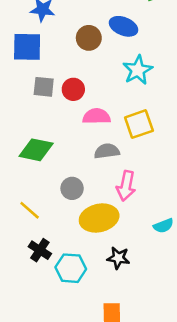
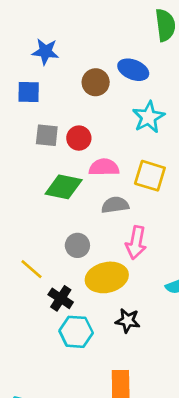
blue square: (27, 47) -> (29, 92), size x0.7
yellow square: (139, 124) -> (150, 176), turned 36
green diamond: (36, 150) -> (64, 187), moved
black cross: (40, 250) -> (61, 298), moved

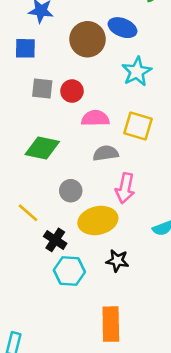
brown circle: (96, 82) -> (88, 39), size x1.4
green diamond: (64, 187) -> (42, 148), moved

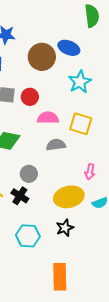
pink arrow: (125, 188) -> (90, 172), moved, size x0.7
yellow ellipse: (98, 221) -> (69, 197), moved
black cross: (55, 240) -> (20, 196), moved
black star: (117, 261) -> (65, 228), turned -30

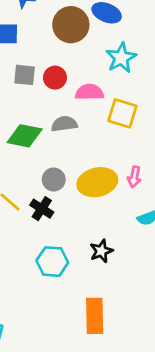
pink semicircle: (48, 118) -> (89, 92), moved
gray semicircle: (56, 145) -> (64, 124), moved
yellow ellipse: (69, 197) -> (97, 182), moved

